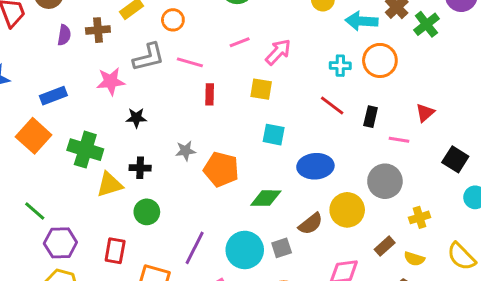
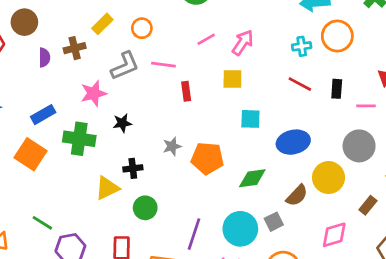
green cross: (85, 150) -> (79, 139), moved

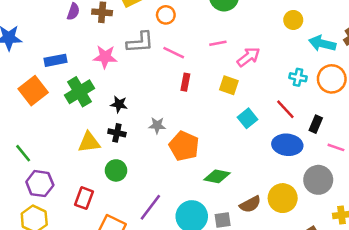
cyan square: (250, 119) -> (247, 118), moved, turned 30
black star: (122, 123) -> (119, 104), moved
green cross: (79, 139) -> (79, 92), turned 32
blue ellipse: (293, 142) -> (287, 145), moved

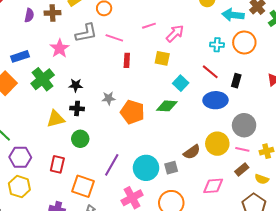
pink star: (105, 57) -> (60, 48), turned -30
pink line: (336, 147) -> (242, 149), moved
green diamond: (217, 176) -> (167, 106), moved

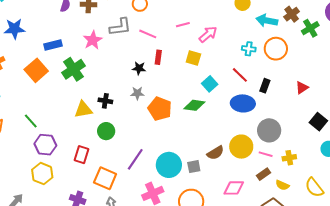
black star: (76, 85) -> (139, 68), moved

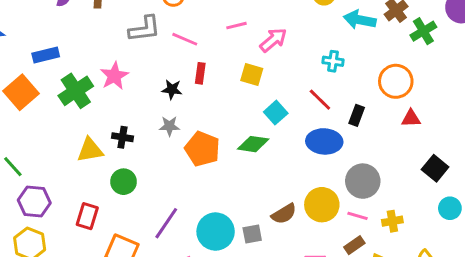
pink star: (93, 40) -> (114, 76), moved
orange circle: (276, 49) -> (396, 81), moved
red triangle: (302, 88) -> (411, 118), turned 32

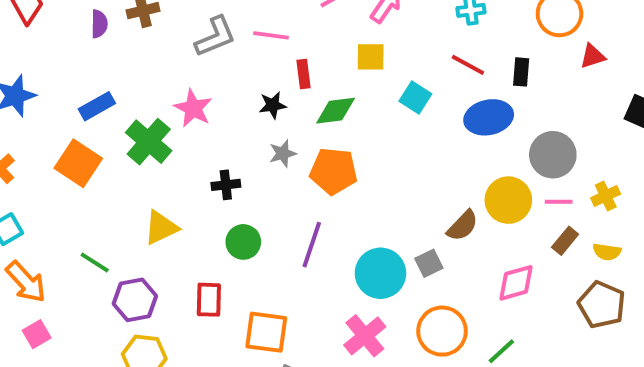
green diamond: (253, 144) -> (336, 111), moved
yellow triangle: (90, 150) -> (161, 228), moved
purple line: (166, 223) -> (312, 245), moved

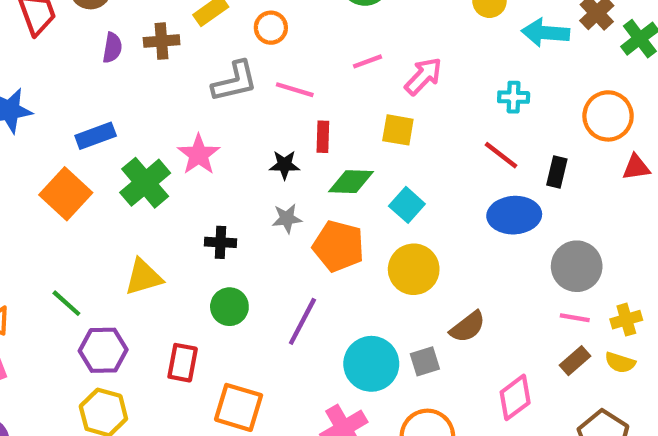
cyan square: (415, 97) -> (407, 205), moved
yellow circle: (508, 200) -> (414, 269), moved
yellow semicircle: (607, 252) -> (620, 363), moved
pink diamond: (516, 283) -> (515, 397), turned -30

